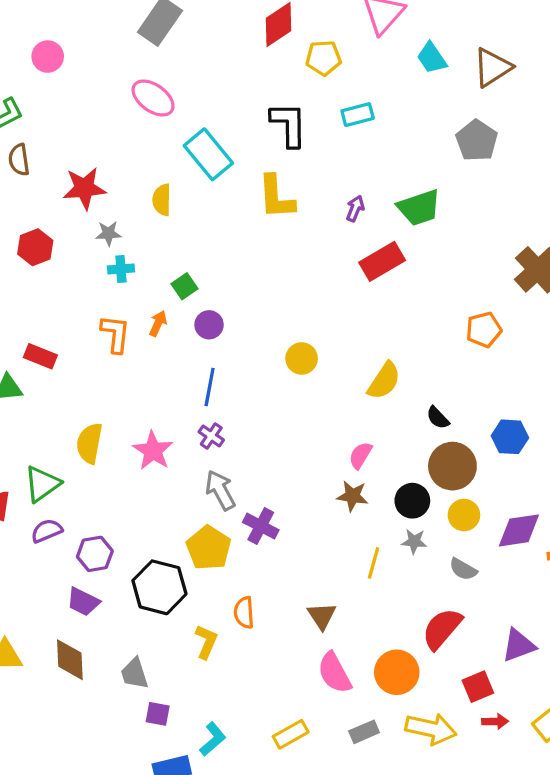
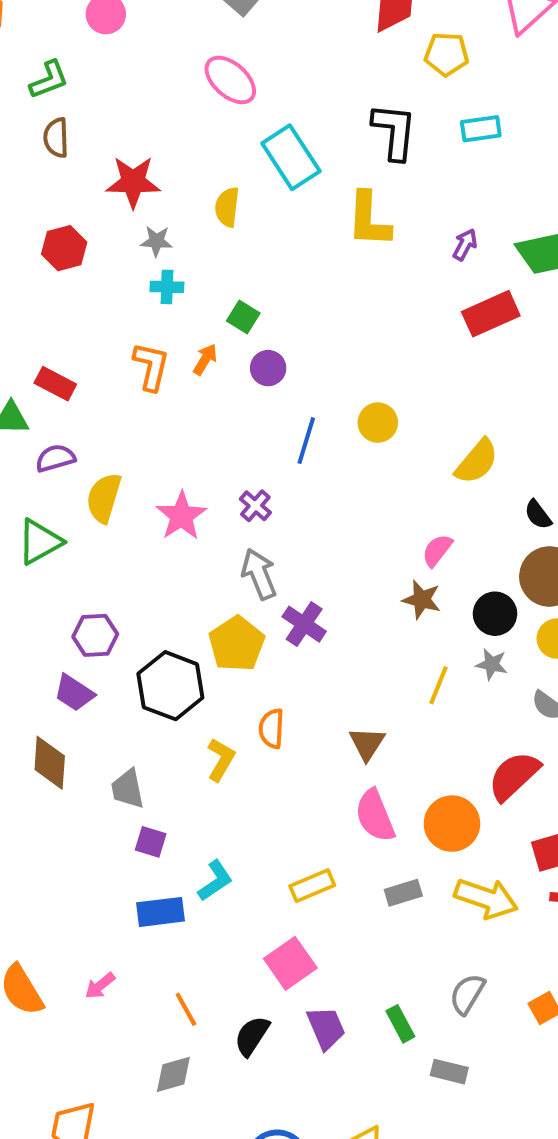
green square: (185, 286) -> (243, 317), turned -30
blue line: (210, 387) -> (306, 441), moved
purple semicircle: (47, 531) -> (55, 458), moved

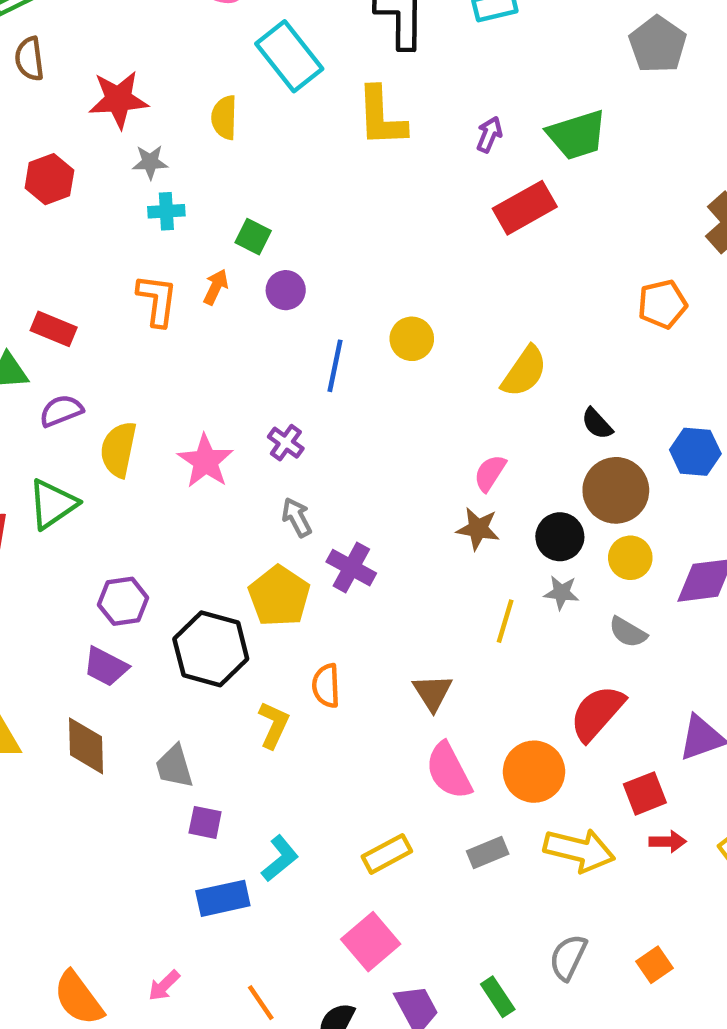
gray arrow: (259, 574) -> (297, 517), size x0.7

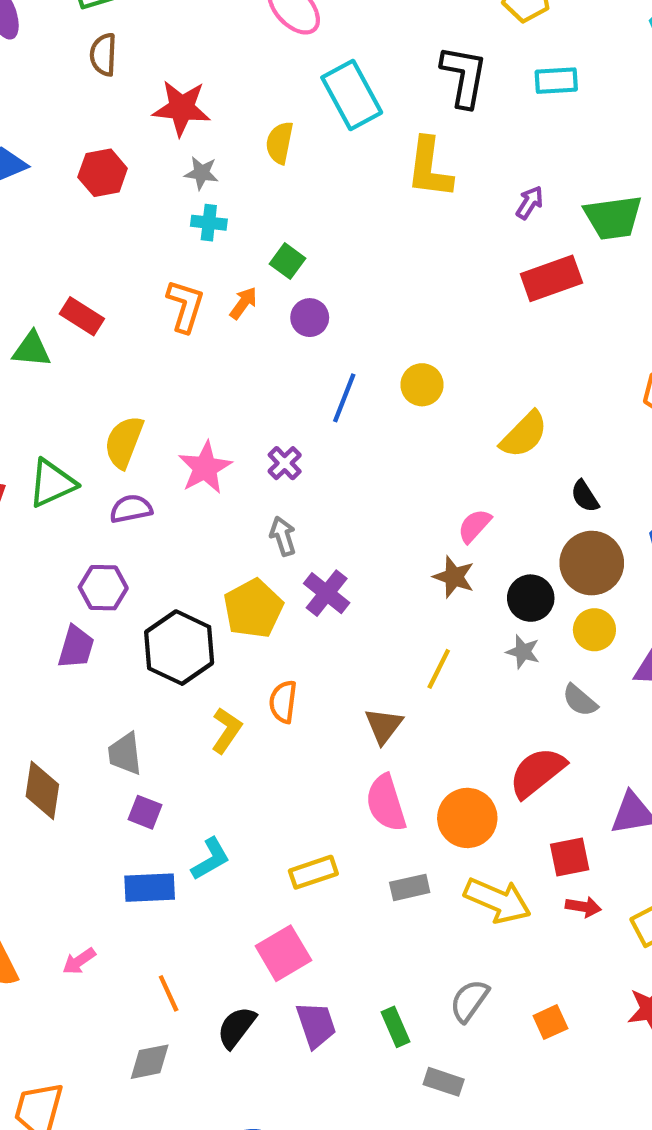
purple semicircle: (61, 411) -> (131, 509), moved
yellow line: (505, 621) -> (439, 669), moved
purple trapezoid: (106, 667) -> (76, 647), turned -111
brown diamond: (86, 746) -> (42, 790), moved

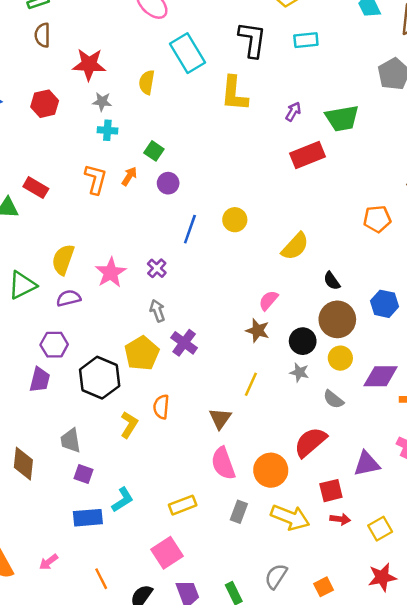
gray rectangle: (410, 887) -> (239, 512), turned -55

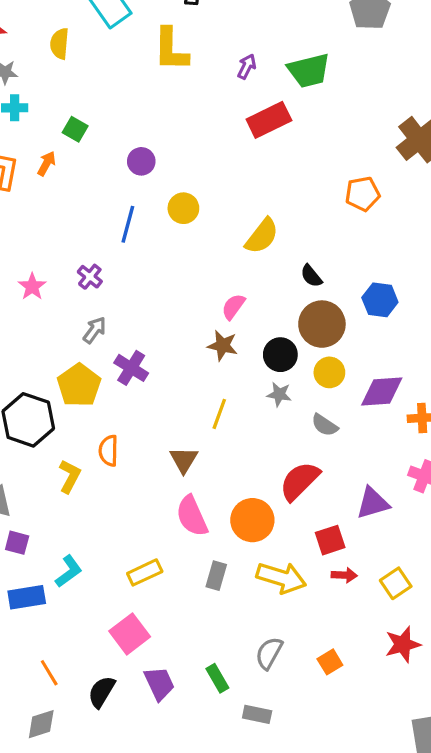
purple circle: (168, 183) -> (141, 161), moved
pink star: (111, 273) -> (32, 287), size x0.7
gray arrow: (157, 311) -> (95, 330), turned 60

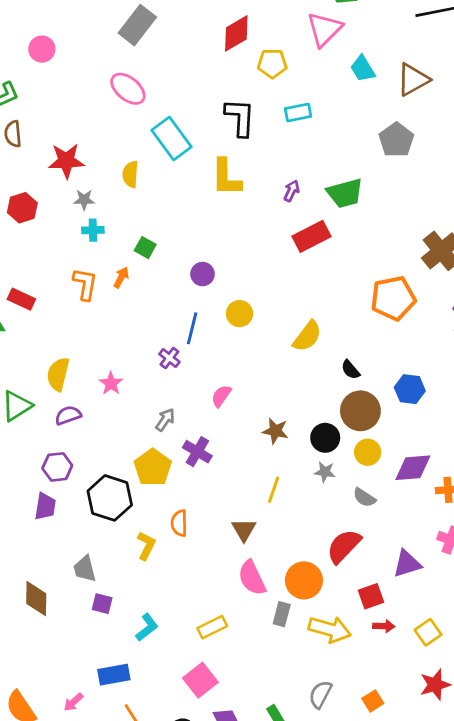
orange pentagon: (363, 194) -> (393, 298), size x1.5
purple cross: (90, 277) -> (169, 358), moved
pink semicircle: (233, 307) -> (221, 396), moved
gray rectangle: (216, 576) -> (282, 614), moved
blue rectangle: (27, 597) -> (114, 675), moved

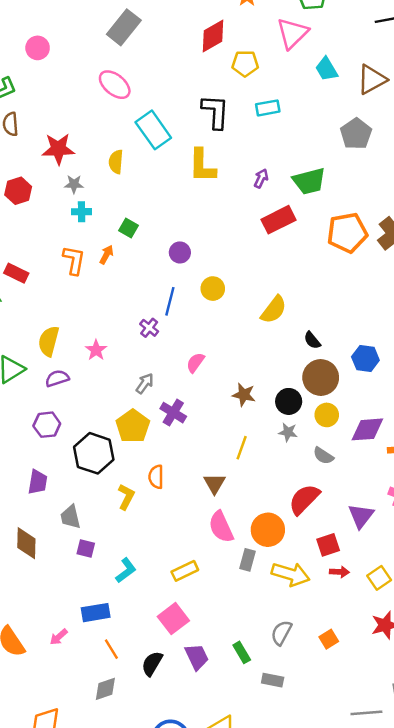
orange pentagon: (393, 298) -> (347, 233), moved
purple trapezoid: (45, 506) -> (38, 482), moved
purple triangle: (407, 564) -> (361, 516), turned -36

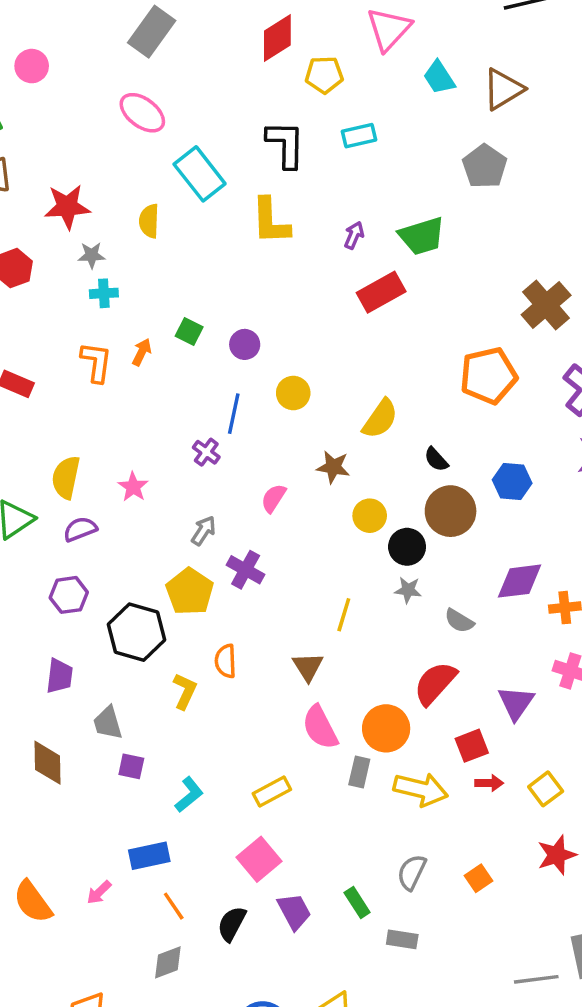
green square: (128, 228) -> (189, 332), moved
orange pentagon: (347, 233) -> (488, 376), moved
brown star: (244, 395) -> (333, 467), moved
yellow circle: (327, 415) -> (370, 516), moved

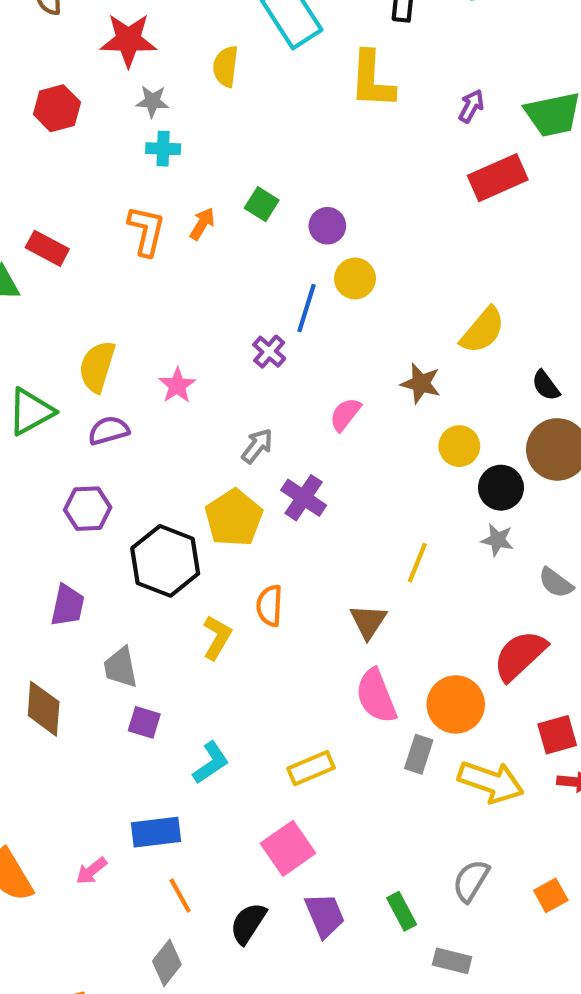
yellow circle: (293, 393) -> (355, 278), moved
gray diamond: (168, 962) -> (167, 963), turned -36

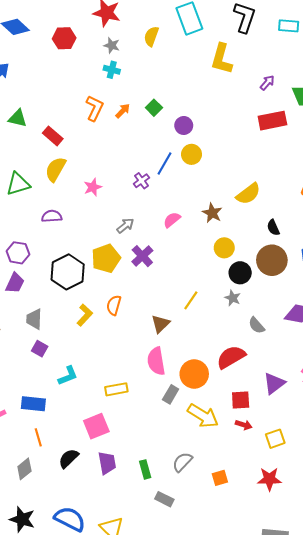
red rectangle: (47, 248) -> (53, 136), moved
purple semicircle: (109, 431) -> (52, 216), moved
purple hexagon: (88, 509) -> (18, 253), moved

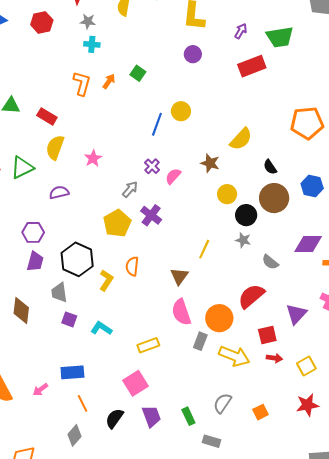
purple circle: (184, 125) -> (193, 54), moved
purple cross: (141, 181) -> (152, 166), moved
black hexagon: (68, 272) -> (77, 259), moved
cyan L-shape: (68, 376) -> (101, 328), moved, turned -115

